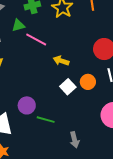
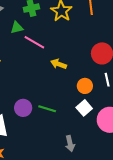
white square: (68, 87) -> (84, 108), moved
green line: (46, 120) -> (47, 109), moved

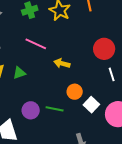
green triangle: (17, 28) -> (19, 73), moved
orange circle: (85, 86) -> (75, 92), moved

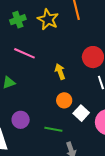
yellow arrow: (62, 63) -> (60, 72), moved, turned 56
green line: (55, 109) -> (53, 129), moved

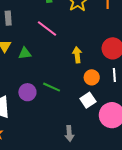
orange circle: (64, 100) -> (92, 77), moved
green line: (53, 129) -> (52, 87), moved

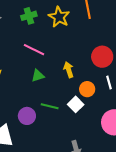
green triangle: (25, 53) -> (38, 76), moved
white square: (88, 100) -> (76, 104), moved

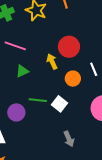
red circle: (102, 57) -> (69, 47), moved
white square: (76, 104) -> (60, 104), moved

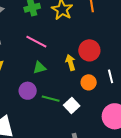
purple circle: (16, 112) -> (28, 91), moved

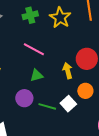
white square: (72, 106) -> (68, 104), moved

